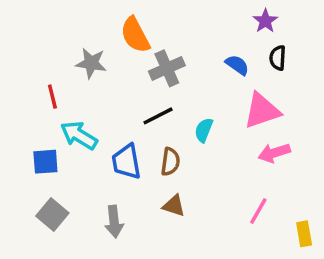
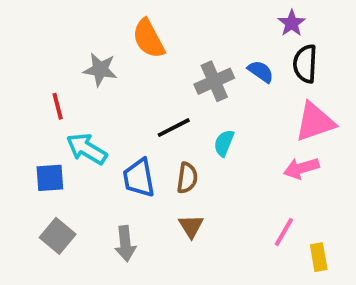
black semicircle: (278, 58) -> (305, 64), size x1.4
gray cross: (167, 68) -> (214, 81), moved
pink triangle: (262, 111) -> (315, 122), moved
brown triangle: (174, 206) -> (191, 226), turned 40
yellow rectangle: (304, 234) -> (319, 257), moved

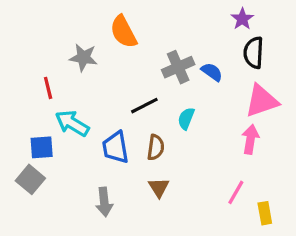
blue semicircle: (261, 71) -> (212, 72), moved
pink arrow: (301, 168) -> (250, 139), turned 116
gray square: (58, 236) -> (30, 179), moved

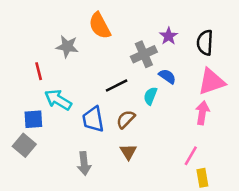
purple star: (242, 19) -> (169, 36), moved
blue semicircle: (212, 72) -> (167, 76), moved
brown semicircle: (156, 147) -> (126, 119), turned -144
yellow rectangle: (265, 213) -> (202, 178), moved

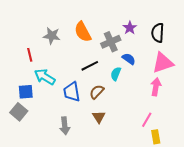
orange semicircle: (100, 26) -> (83, 32), moved

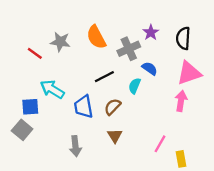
red line: (30, 55) -> (35, 53), moved, turned -40
pink line: (147, 120) -> (160, 144), moved

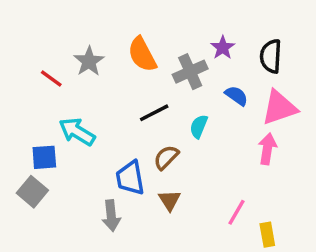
gray star: (60, 42) -> (89, 61), turned 30
blue semicircle: (150, 68) -> (236, 96), moved
blue trapezoid: (84, 107) -> (130, 178), moved

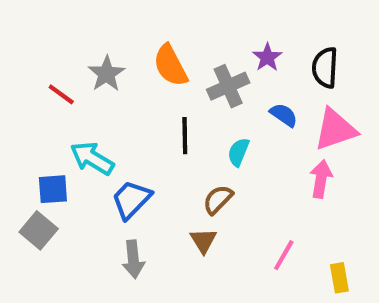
black line: (154, 113) -> (185, 136), turned -64
brown semicircle: (166, 157) -> (218, 199), moved
blue trapezoid: (130, 178) -> (131, 199), moved, turned 54
yellow rectangle: (267, 235) -> (339, 278), moved

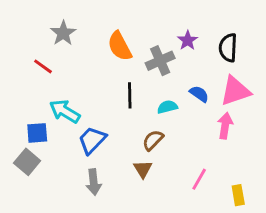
gray star: (107, 74) -> (63, 33), moved
blue semicircle: (284, 115) -> (199, 94), moved
cyan semicircle: (238, 152) -> (167, 107), turned 54

